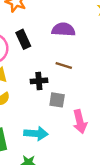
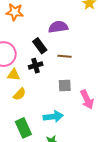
black rectangle: (23, 39) -> (40, 46), moved
black cross: (39, 81) -> (36, 66), moved

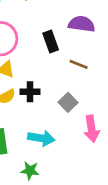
black cross: (36, 66) -> (30, 92), moved
gray square: (65, 86) -> (68, 102), turned 32

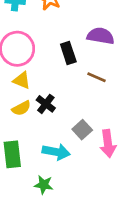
black cross: (30, 92) -> (46, 104), turned 36
gray square: (68, 102) -> (82, 130), moved

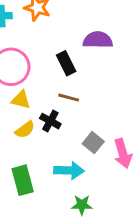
brown line: (96, 77) -> (69, 98), moved
green star: (44, 185) -> (82, 205), moved

